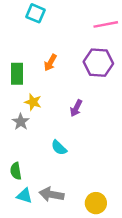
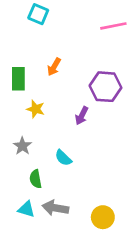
purple hexagon: (98, 63) -> (105, 87), moved
gray star: (21, 122) -> (22, 146), moved
green semicircle: (16, 171) -> (36, 179), moved

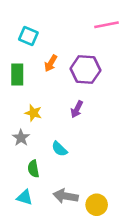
cyan square: (38, 14) -> (28, 36), moved
purple hexagon: (105, 87) -> (85, 69), moved
yellow star: (36, 109) -> (33, 113), moved
gray arrow: (55, 208) -> (66, 196), moved

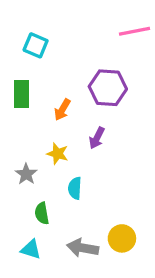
orange arrow: (51, 63) -> (62, 110), moved
yellow star: (33, 113) -> (58, 154), moved
cyan semicircle: (59, 149) -> (75, 188), turned 49
yellow circle: (97, 205) -> (122, 238), moved

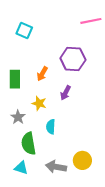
green rectangle: (21, 94) -> (15, 79), moved
green semicircle: (42, 213) -> (29, 144), size x1.5

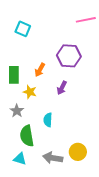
yellow star: (39, 103) -> (30, 92), moved

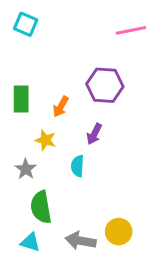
cyan square: (23, 29) -> (26, 24), moved
green rectangle: (14, 75) -> (21, 99), moved
cyan semicircle: (48, 120) -> (77, 166), moved

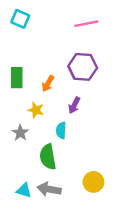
pink line: (131, 30) -> (86, 24), moved
green semicircle: (41, 207) -> (48, 157), moved
gray arrow: (81, 241) -> (49, 189), moved

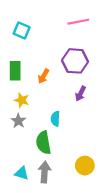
cyan square: (20, 19) -> (22, 30), moved
purple arrow: (74, 105) -> (80, 94), moved
yellow star: (36, 110) -> (22, 100), moved
gray arrow: (49, 189) -> (45, 172), turned 84

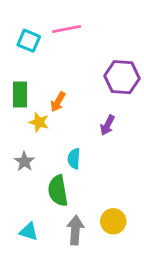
pink line: (78, 22) -> (67, 29), moved
purple hexagon: (75, 61) -> (122, 77), moved
yellow star: (22, 100) -> (39, 122), moved
gray arrow: (45, 172) -> (75, 230), moved

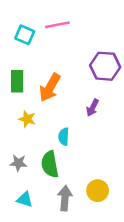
orange arrow: (58, 102) -> (50, 88), size x1.6
yellow star: (39, 122) -> (27, 119), moved
gray star: (24, 162) -> (18, 163), moved, turned -30

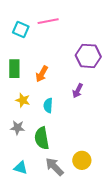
orange arrow: (50, 88) -> (42, 74), size x0.7
cyan semicircle: (64, 137) -> (48, 105), moved
gray star: (18, 163) -> (18, 128), moved
gray arrow: (65, 198) -> (54, 167), turned -48

